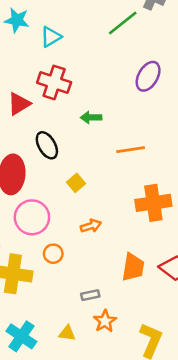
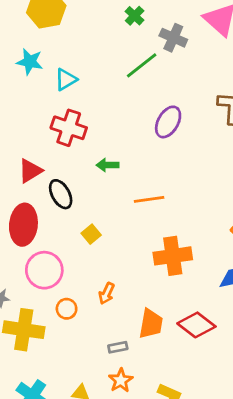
red triangle: (19, 104) -> (30, 171), moved
orange arrow: (91, 226) -> (107, 293), moved, turned 132
gray rectangle: (90, 295) -> (118, 347), moved

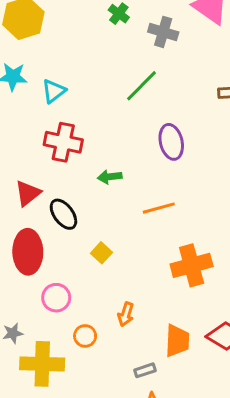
green line: (142, 65) -> (142, 86), moved
purple ellipse: (168, 122) -> (171, 142), moved, turned -36
pink circle: (44, 270) -> (56, 298), size x0.7

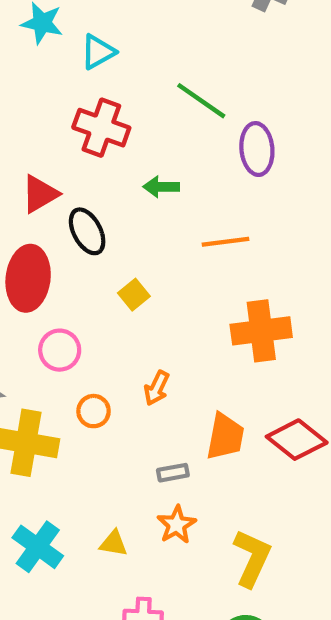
green line: (142, 86) -> (201, 101), moved, turned 72

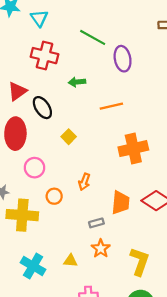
cyan triangle: (98, 52) -> (39, 18), turned -30

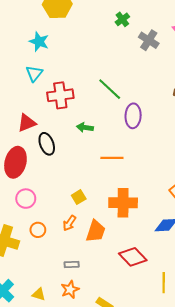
cyan triangle: (39, 18) -> (34, 73), moved
red cross: (45, 56) -> (60, 95), turned -35
yellow square: (69, 137) -> (79, 197), moved
orange trapezoid: (121, 203) -> (96, 231), moved

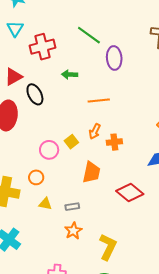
pink circle: (26, 199) -> (49, 150), moved
orange cross: (123, 203) -> (114, 142), size x0.6
orange arrow: (69, 223) -> (95, 131), moved
yellow triangle: (39, 294) -> (45, 204), moved

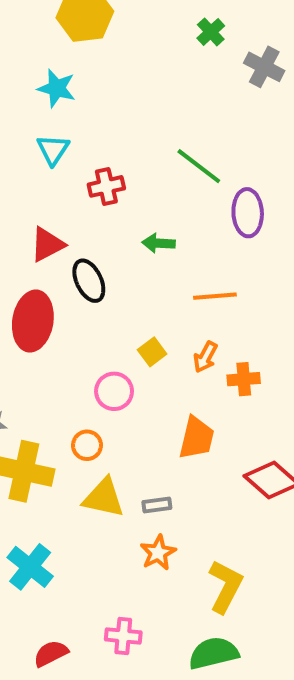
red cross: (42, 47) -> (106, 186), size x0.7
yellow square: (71, 142) -> (152, 352), moved
yellow triangle: (45, 204) -> (104, 498), size x1.6

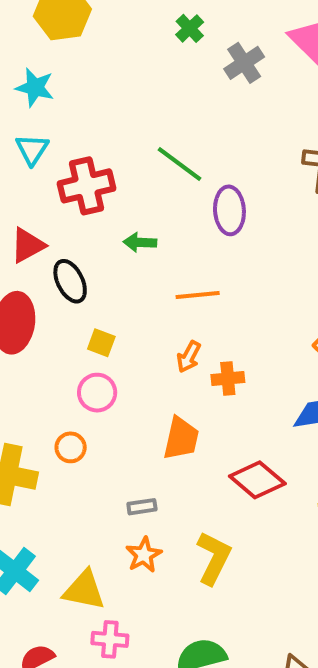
gray cross: (264, 67) -> (244, 63), turned 30
red cross: (106, 186) -> (86, 186), size x1.5
yellow square: (152, 352) -> (101, 343), moved, turned -32
yellow triangle: (104, 498) -> (84, 590), moved
yellow L-shape: (225, 586) -> (214, 558), moved

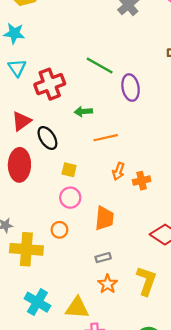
orange line: (198, 295) -> (106, 138), moved
orange trapezoid: (181, 438) -> (104, 218), moved

